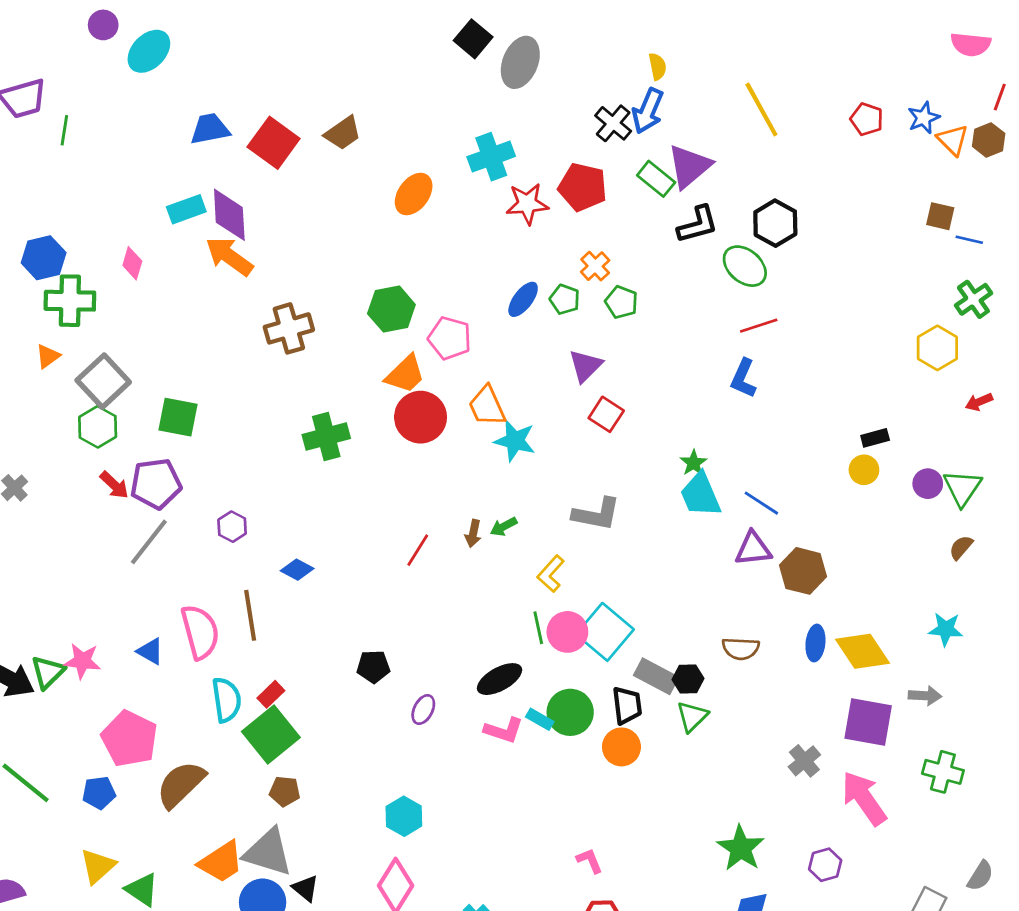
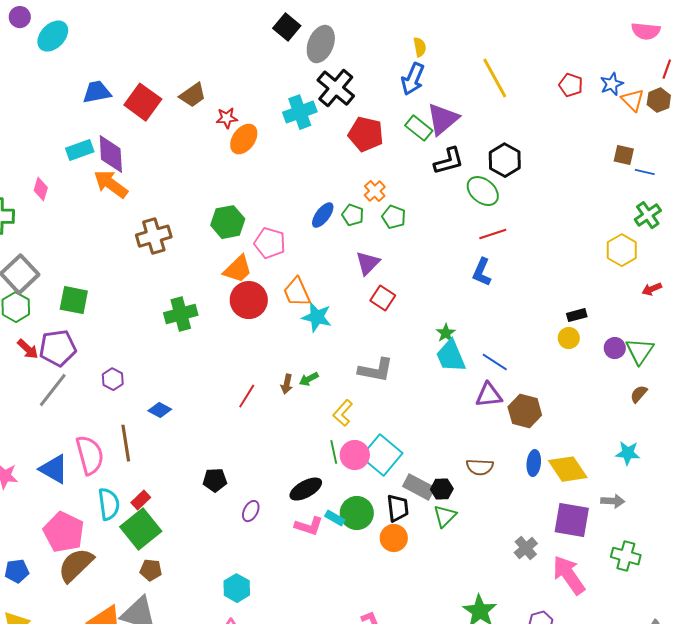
black cross: (613, 123) -> (336, 88), moved, size x1.4
red star: (527, 204) -> (227, 118), moved, size x0.7
blue triangle: (150, 651) -> (54, 469), size x1.5
pink pentagon: (129, 739) -> (64, 532), moved

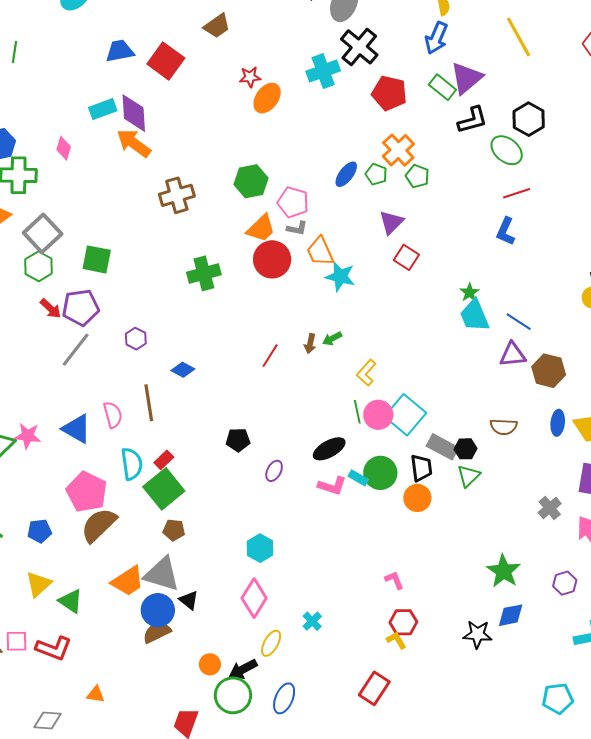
brown trapezoid: (193, 95) -> (217, 26), moved
orange cross: (375, 191) -> (398, 150), size x1.5
gray L-shape: (376, 370) -> (297, 228), moved, size x0.6
pink semicircle: (90, 455) -> (113, 415), size x0.7

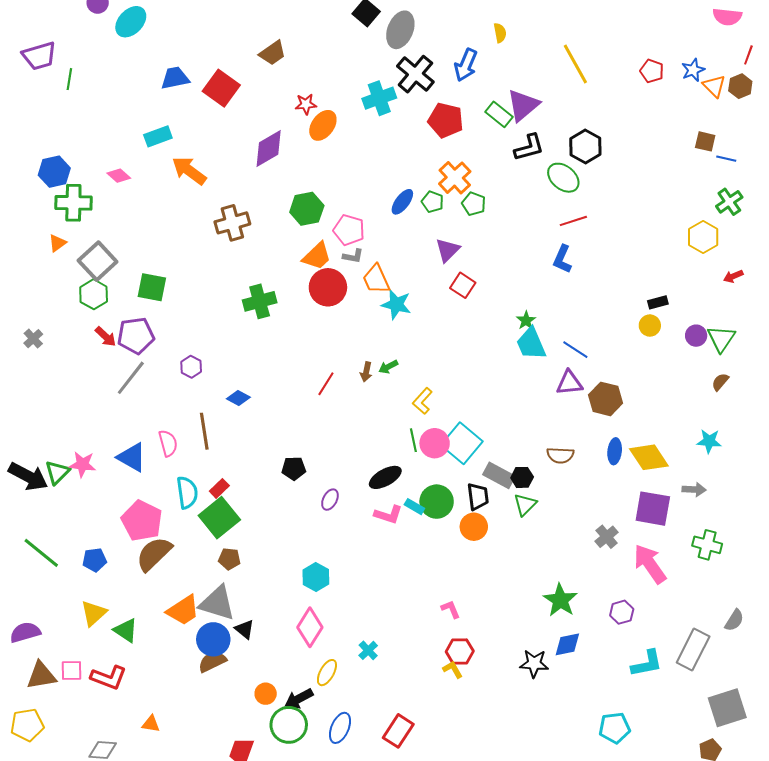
blue arrow: (436, 38) -> (466, 65), moved
purple diamond: (134, 113) -> (269, 148), moved, turned 63
pink diamond: (64, 148) -> (119, 176), turned -65
red rectangle: (374, 688) -> (398, 731), moved

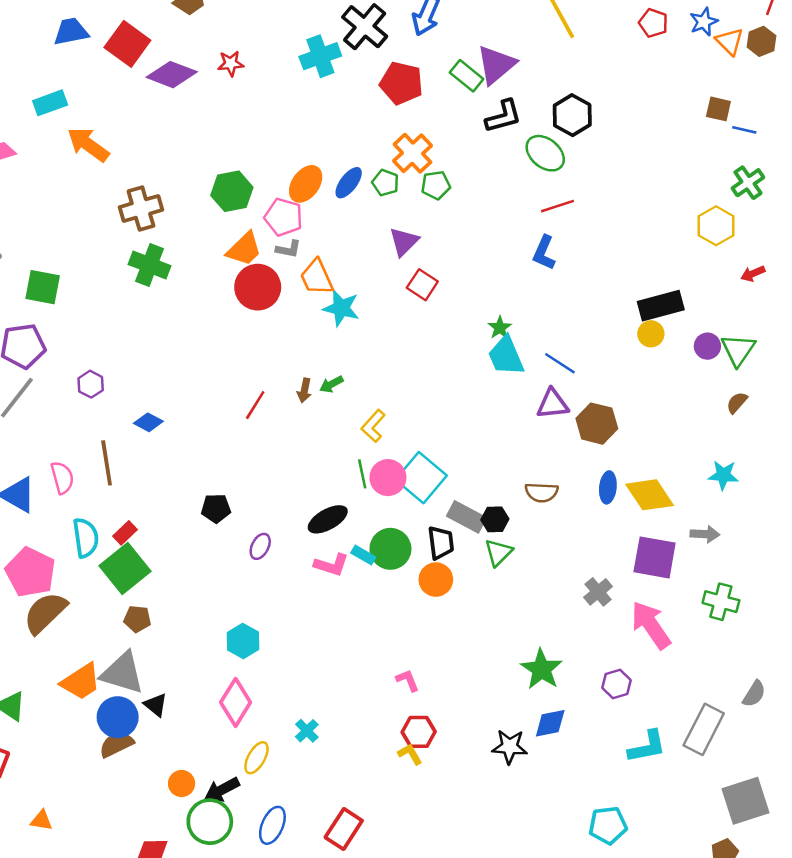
orange ellipse: (323, 125) -> (306, 184), moved
purple diamond: (269, 148) -> (172, 75), moved, turned 51
green pentagon: (474, 204) -> (436, 185), turned -30
green cross: (260, 301) -> (150, 265), moved, turned 36
black rectangle: (658, 302) -> (661, 306), size x1.8

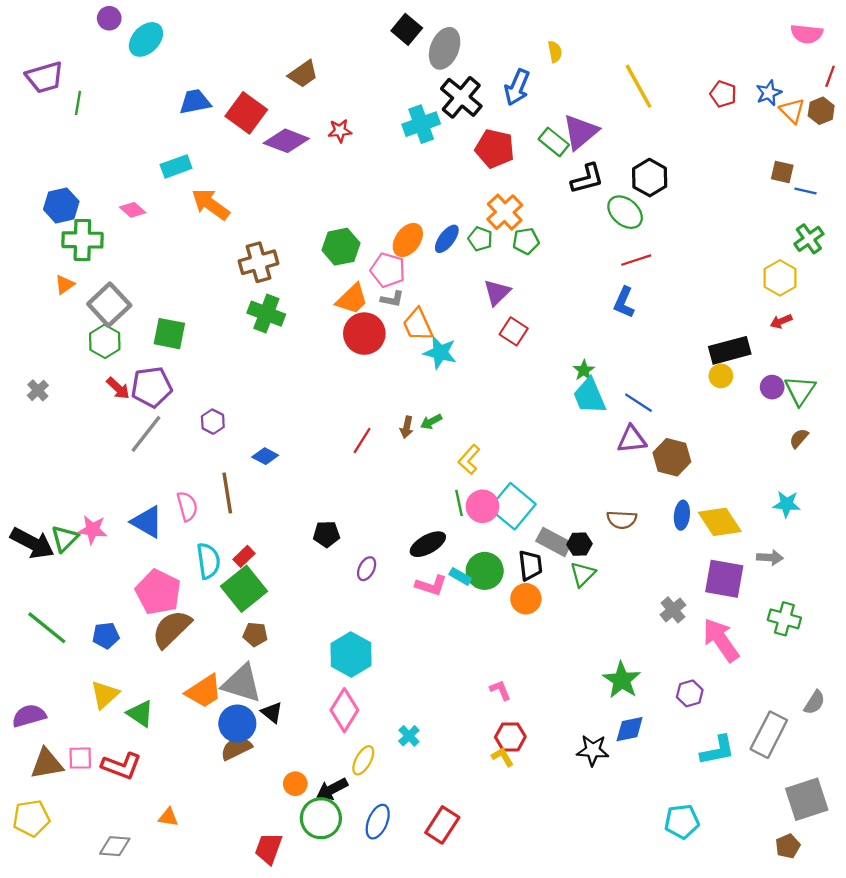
red arrow: (753, 274) -> (781, 321), moved
cyan hexagon: (243, 641) -> (351, 654), size x1.4

